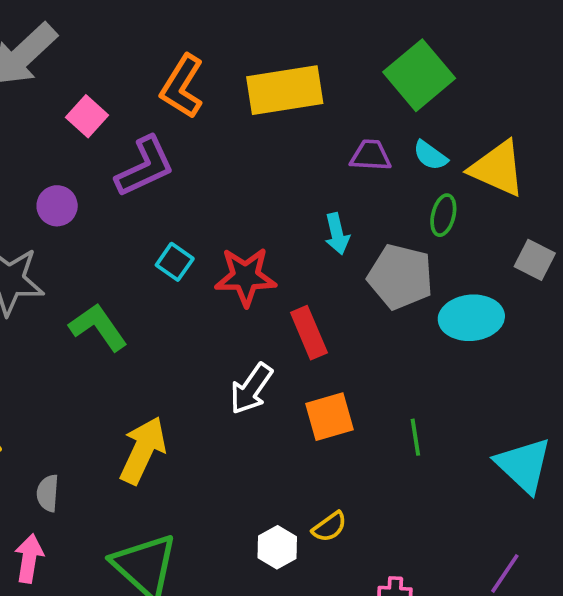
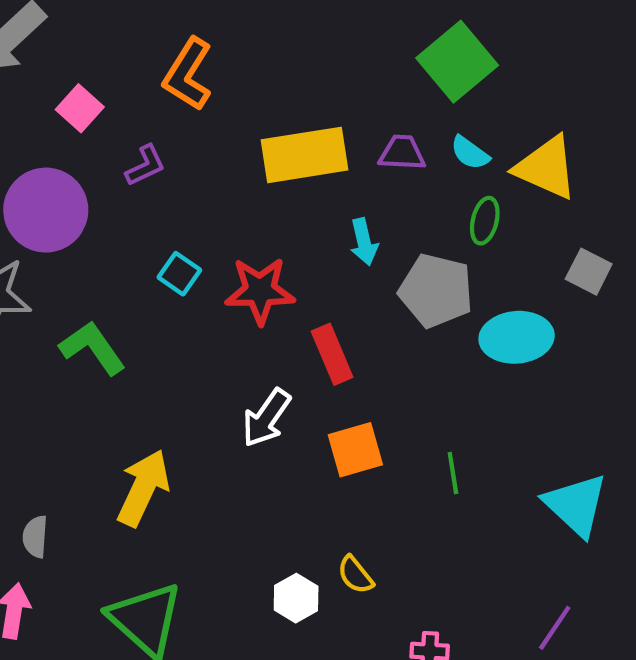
yellow rectangle: (285, 90) -> (304, 155), moved
purple L-shape: (145, 167) -> (145, 166), size x0.6
purple circle: (57, 206) -> (46, 210), size x1.8
yellow semicircle: (330, 527) -> (355, 575), turned 87

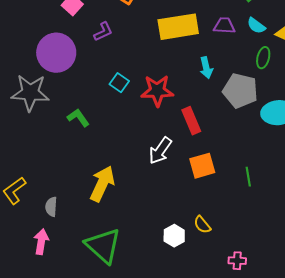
green L-shape: (92, 348) -> (78, 118), size x0.7

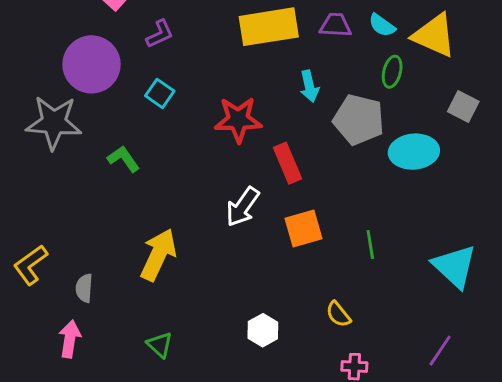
cyan square: (119, 83) -> (160, 93), moved
yellow semicircle: (202, 225) -> (338, 314), moved
green triangle: (103, 246) -> (160, 345), size x0.5

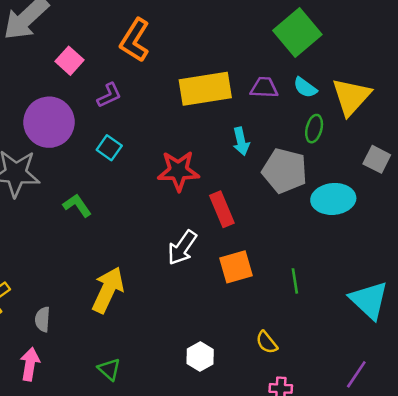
yellow triangle: (434, 35) -> (351, 97), turned 48

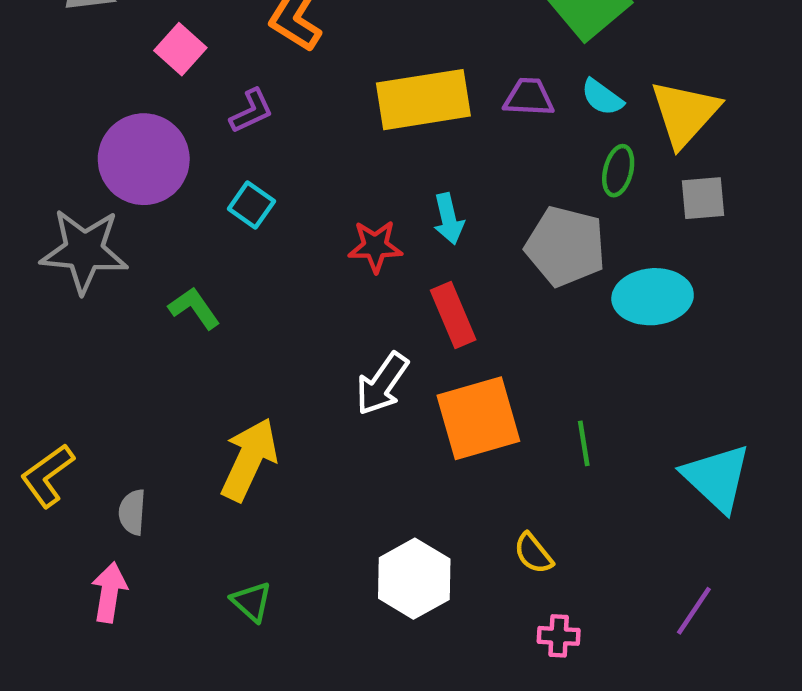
cyan arrow: (241, 141) -> (449, 219), moved
gray square: (377, 159) -> (703, 198), moved, turned -32
red star: (178, 171) -> (375, 246), size x0.7
orange square: (236, 267) -> (478, 418), size x1.4
white hexagon: (200, 356) -> (414, 579), size x1.5

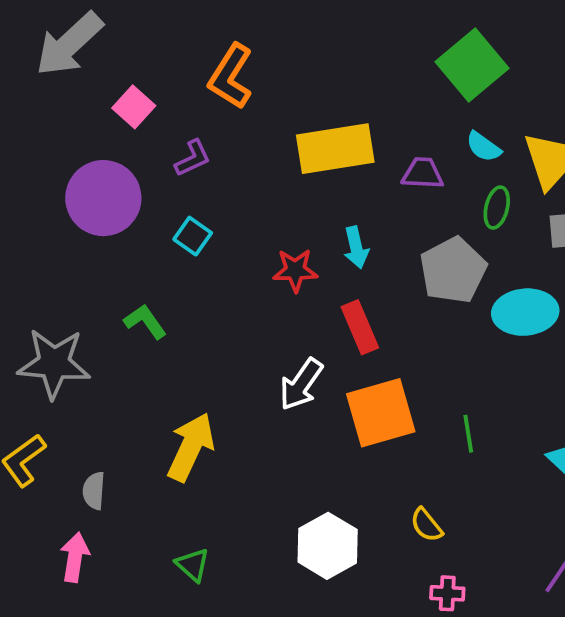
purple trapezoid: (529, 97) -> (423, 173), moved
gray pentagon: (565, 246) -> (453, 270), turned 30
gray star: (84, 251) -> (54, 363), moved

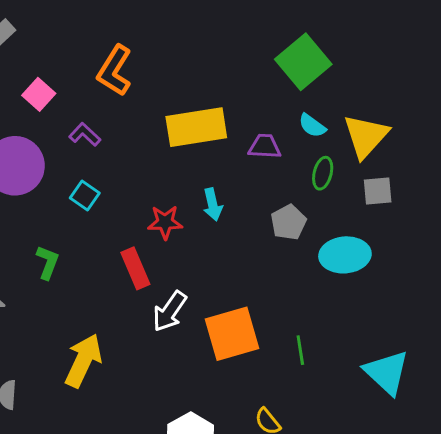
purple L-shape: (193, 158) -> (85, 135), turned -112
gray pentagon: (453, 270) -> (288, 222), size x0.7
green L-shape: (145, 322) -> (48, 262), turned 56
red rectangle: (360, 327) -> (135, 268), moved

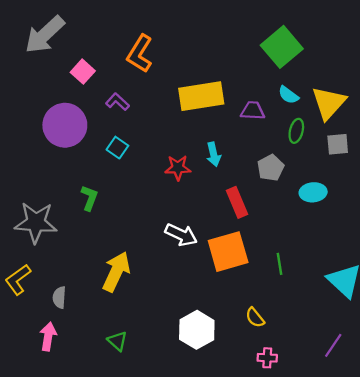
cyan ellipse: (345, 255) -> (313, 192), size x0.7
red rectangle: (135, 268) -> (237, 202), moved
white arrow: (170, 311) -> (181, 235), turned -100

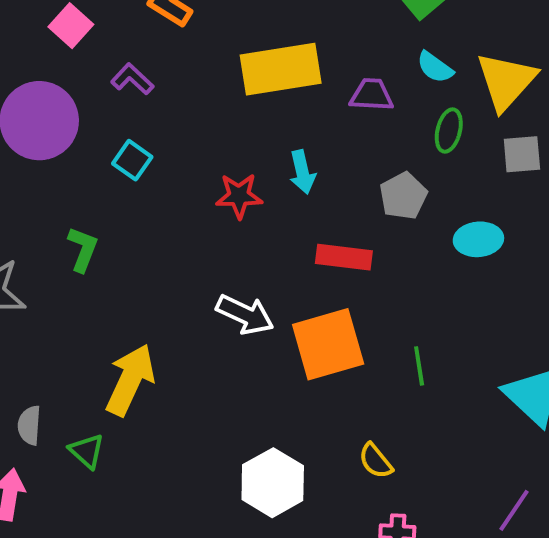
red rectangle: (237, 202) -> (344, 257), turned -60
green triangle: (117, 341) -> (87, 451), moved

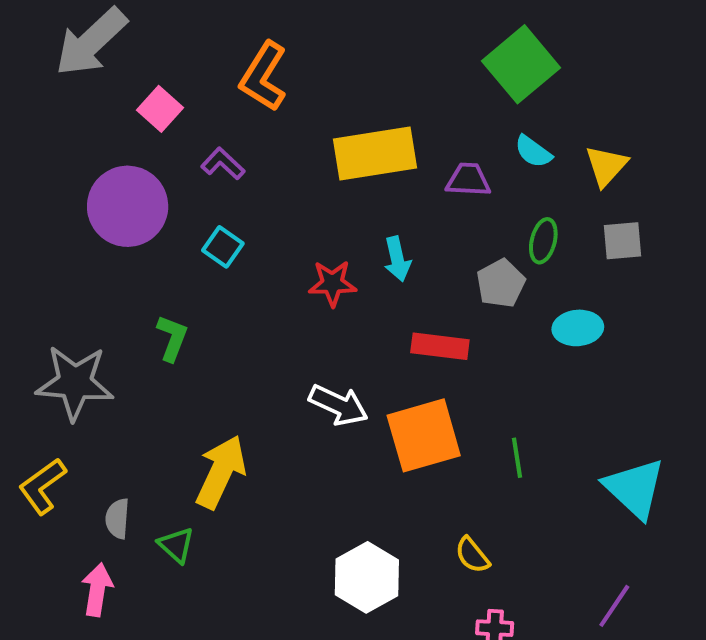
yellow triangle: (506, 81) -> (606, 166), size x0.7
green ellipse: (449, 131) -> (543, 241), moved

